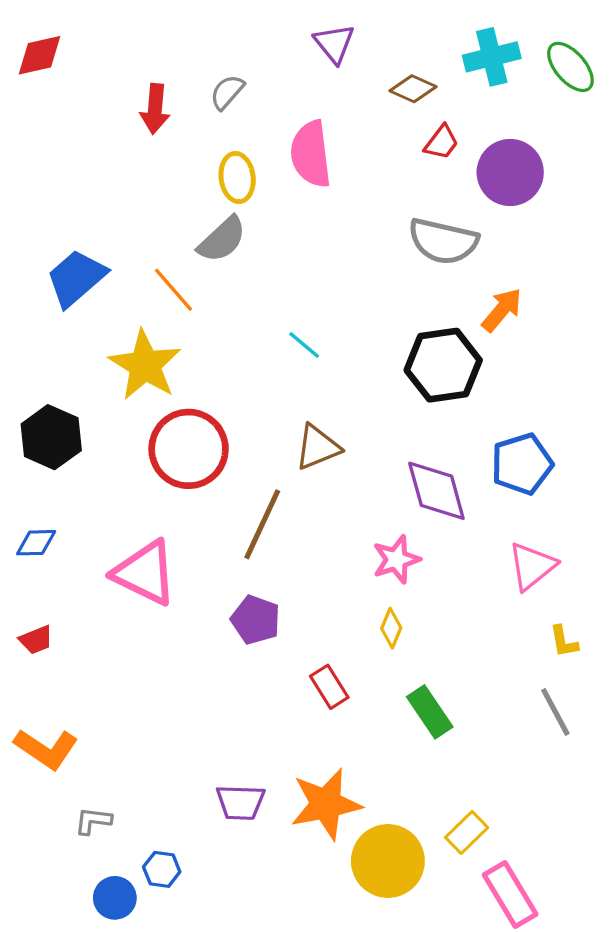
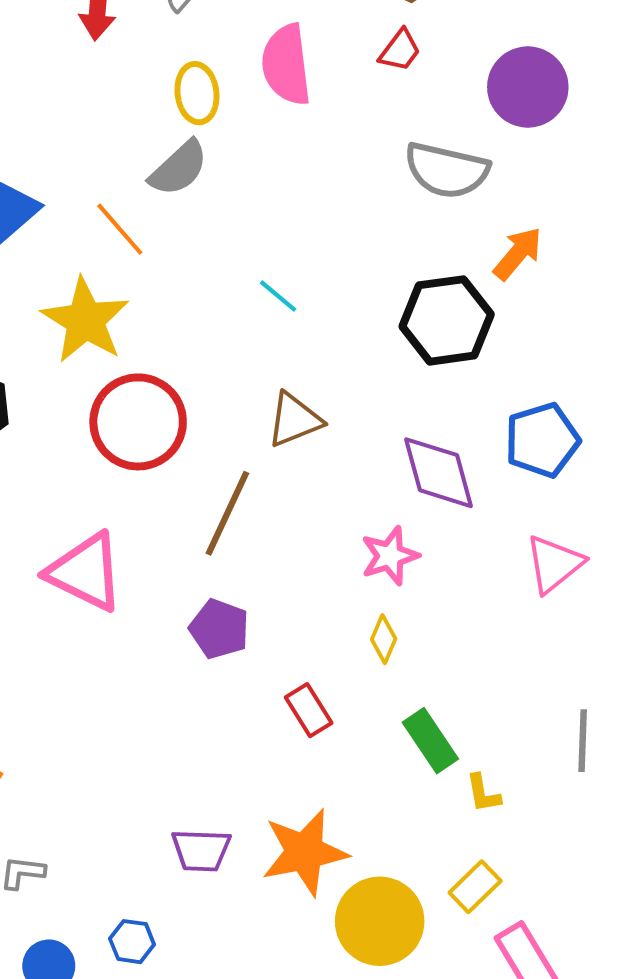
red trapezoid: (441, 142) -> (400, 50), moved
yellow L-shape: (564, 642) -> (483, 793), moved
gray line: (555, 712) -> (583, 741), turned 30
blue hexagon: (162, 869) -> (132, 942), moved

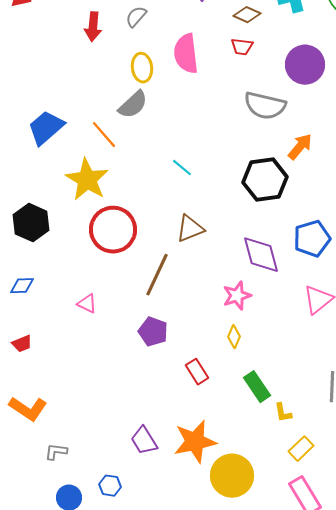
red trapezoid: (400, 50) -> (242, 47), turned 60
pink triangle: (85, 572) -> (87, 304), size x0.5
purple trapezoid: (201, 850) -> (144, 441), turned 56
yellow rectangle: (475, 887) -> (301, 449), moved

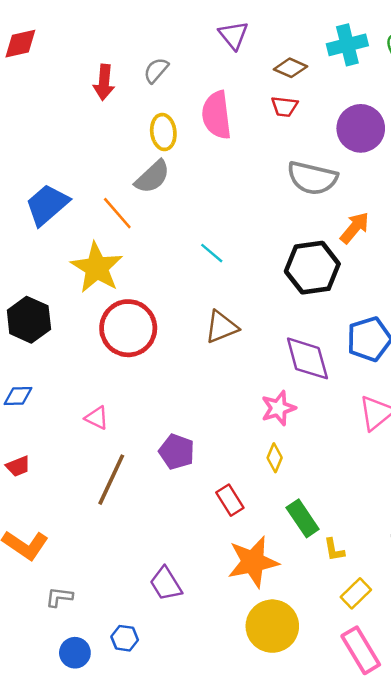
brown line: (157, 275) -> (111, 480), moved
orange star: (195, 442) -> (253, 562), moved

